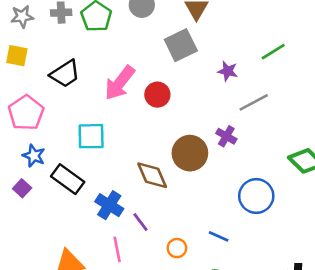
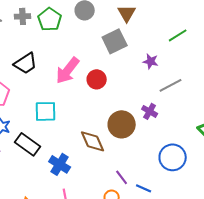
green line: (273, 52) -> (178, 35), moved
purple line: (140, 222) -> (122, 177), moved

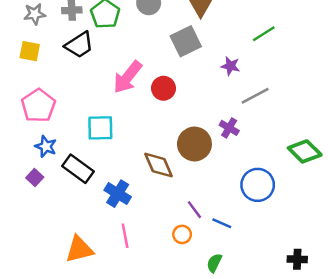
black trapezoid: (26, 63) -> (79, 45), moved

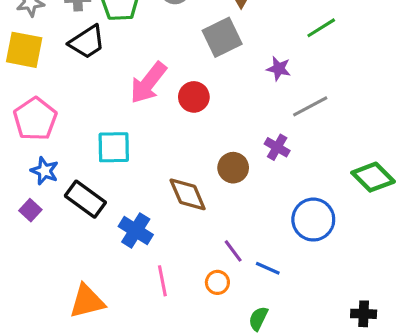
yellow square: (30, 51) -> (24, 50), size x1.4
brown circle: (194, 144) -> (233, 168), size x0.7
pink line: (125, 236) -> (162, 281), moved

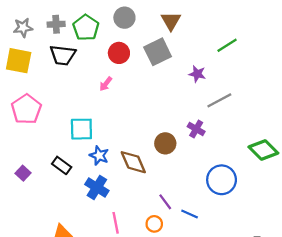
black trapezoid: (87, 42) -> (63, 55), turned 40
pink arrow: (148, 83) -> (106, 84), size x0.5
red circle: (194, 97) -> (119, 53), moved
blue star: (45, 171) -> (99, 156), moved
black rectangle: (85, 199) -> (62, 165), size x0.7

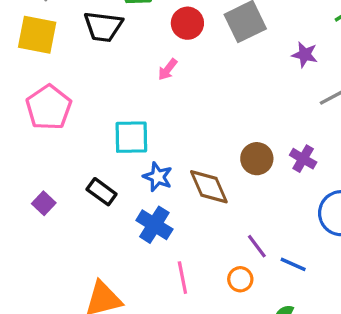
purple cross: (196, 129) -> (303, 159), moved

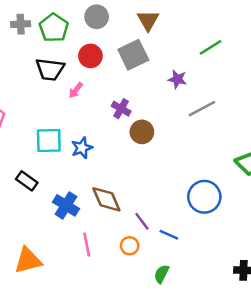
black trapezoid: (103, 27) -> (50, 69), moved
brown circle: (257, 159) -> (142, 132), moved
purple cross: (303, 159) -> (121, 109), moved
blue star: (158, 177) -> (82, 148), moved, turned 30
brown diamond: (209, 187) -> (106, 199), moved

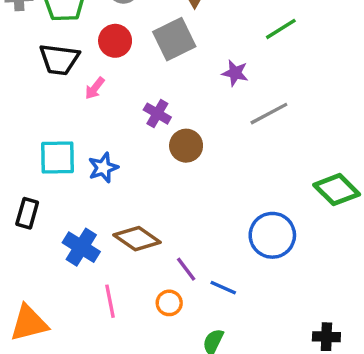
black rectangle: (27, 181) -> (27, 213), turned 70
brown diamond: (106, 199) -> (137, 239), turned -32

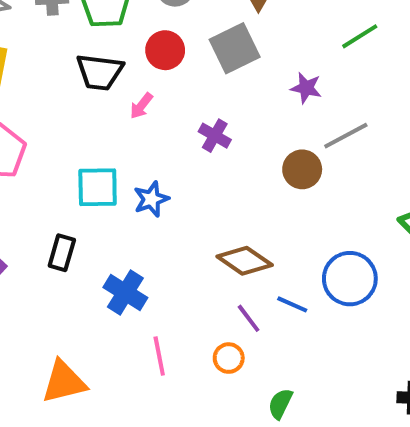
brown circle: (186, 146) -> (302, 169), moved
brown diamond: (137, 239) -> (245, 261), moved
blue line: (223, 288) -> (292, 304), moved

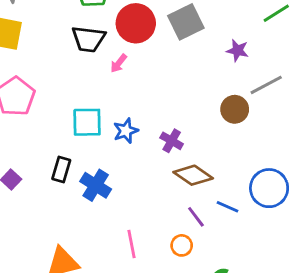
red circle: (165, 50) -> (136, 23), size x1.4
purple cross: (215, 136) -> (172, 141), moved
blue cross: (125, 293) -> (96, 185), moved

